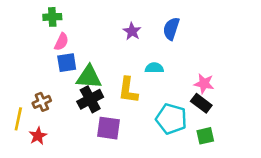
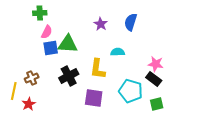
green triangle: (89, 77) -> (68, 44), moved
purple square: (108, 128) -> (94, 98), moved

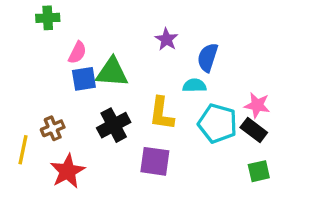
green cross: (40, 13) -> (48, 18), moved
blue semicircle: (131, 22) -> (208, 57), moved
cyan pentagon: (131, 91) -> (218, 123), moved
red star: (29, 104) -> (68, 171), moved, size x1.5

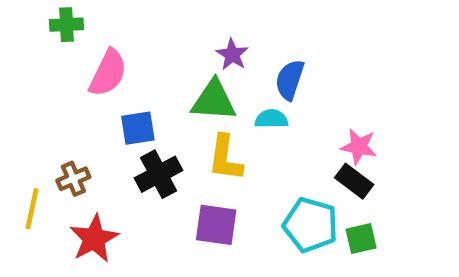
pink semicircle: (77, 53) -> (108, 73), size x1.5
green triangle: (112, 72) -> (214, 101), moved
blue square: (84, 79) -> (138, 128), moved
cyan pentagon: (218, 123) -> (310, 225), moved

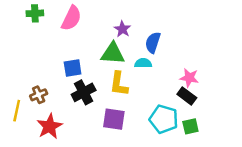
pink semicircle: (108, 73) -> (71, 18), moved

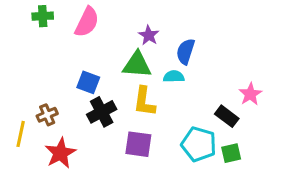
blue square: (73, 68) -> (88, 82), turned 30
pink star: (189, 78) -> (250, 94), moved, turned 30

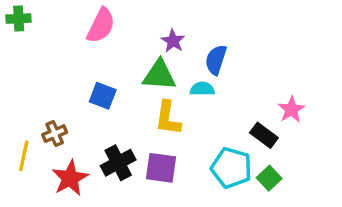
green cross: (43, 16) -> (19, 19), moved
black cross: (102, 112) -> (118, 163), moved
green square: (231, 153) -> (269, 178), turned -30

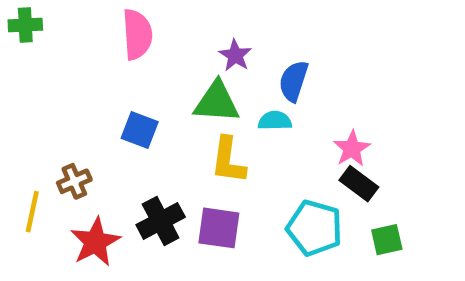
pink semicircle: (101, 25) -> (137, 34), turned -30
pink star: (291, 110) -> (352, 149), moved
green square: (269, 178) -> (387, 240), moved, turned 30

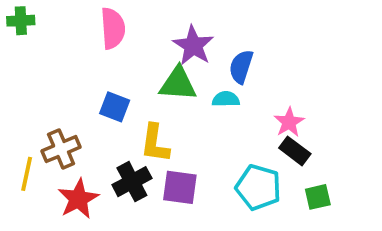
purple star: (235, 55) -> (193, 46), size x1.5
yellow L-shape: (228, 160) -> (155, 143), moved
brown cross: (74, 181) -> (61, 149), size x1.4

